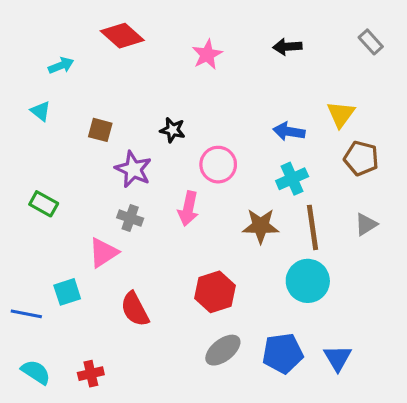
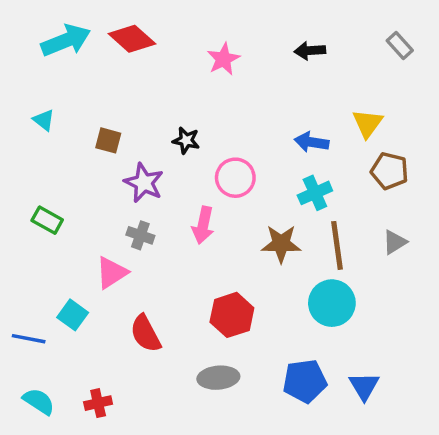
cyan arrow: (61, 66) -> (66, 40), moved, size x1.8
cyan square: (67, 292) -> (73, 315), turned -36
gray ellipse: (223, 350) -> (218, 378), moved, turned 33

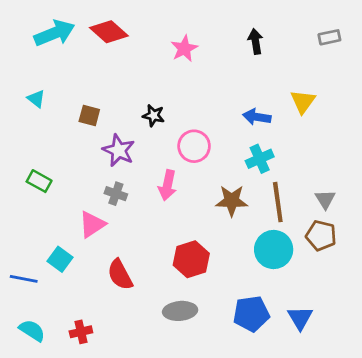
gray rectangle: (400, 46) -> (329, 37), turned -60
black arrow: (310, 51) -> (255, 41), turned 85
brown pentagon: (390, 171) -> (321, 236), moved
gray triangle: (395, 242) -> (325, 199), turned -30

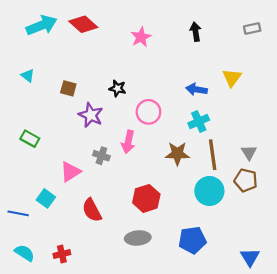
gray cross: (116, 194) -> (101, 156), moved
blue triangle: (300, 318) -> (250, 257), moved

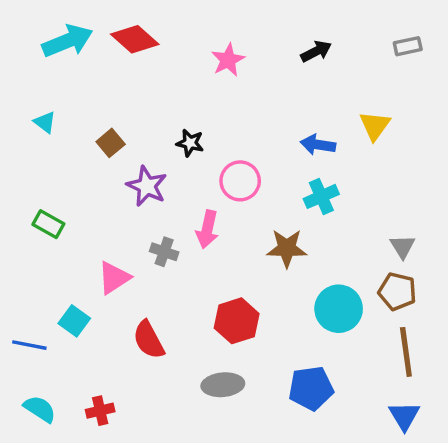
black arrow: (195, 32) -> (316, 51), turned 72
brown square: (68, 88) -> (111, 143), turned 35
brown line: (213, 155) -> (406, 352), moved

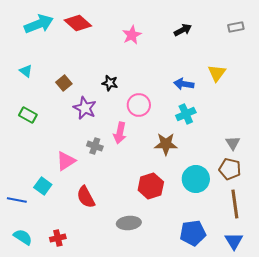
green rectangle: (48, 224) -> (28, 115), moved
red hexagon: (237, 321) -> (151, 186), moved
blue pentagon: (311, 388) -> (193, 233), moved

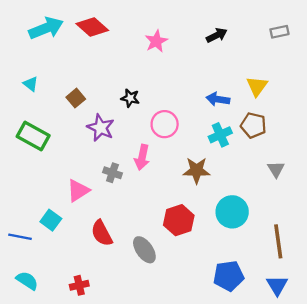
green rectangle: (28, 115) -> (33, 136), size x1.5
brown pentagon: (230, 169) -> (253, 125), moved
gray ellipse: (129, 223) -> (144, 250), moved, turned 60
red cross: (58, 238) -> (79, 285), moved

